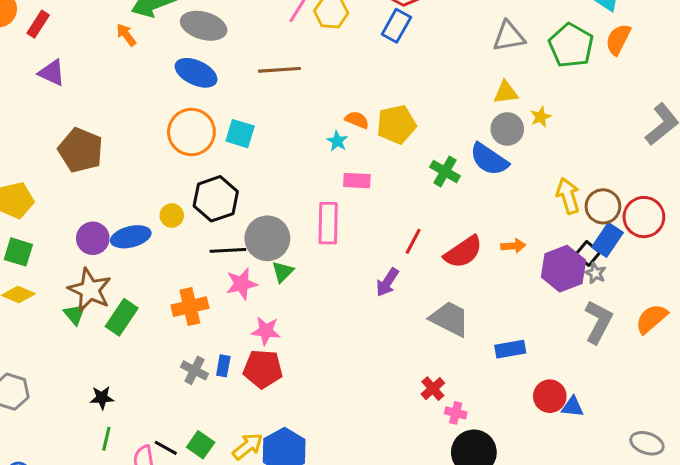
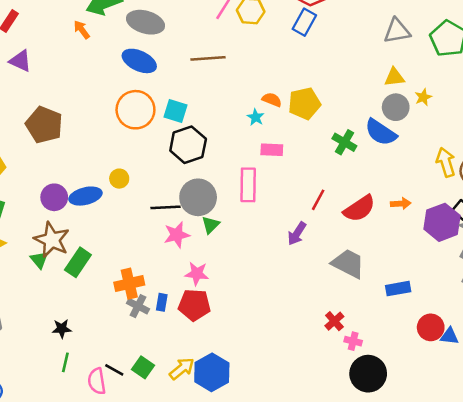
black hexagon: (216, 199) -> (188, 145), moved
orange cross: (190, 307) -> (129, 284), moved

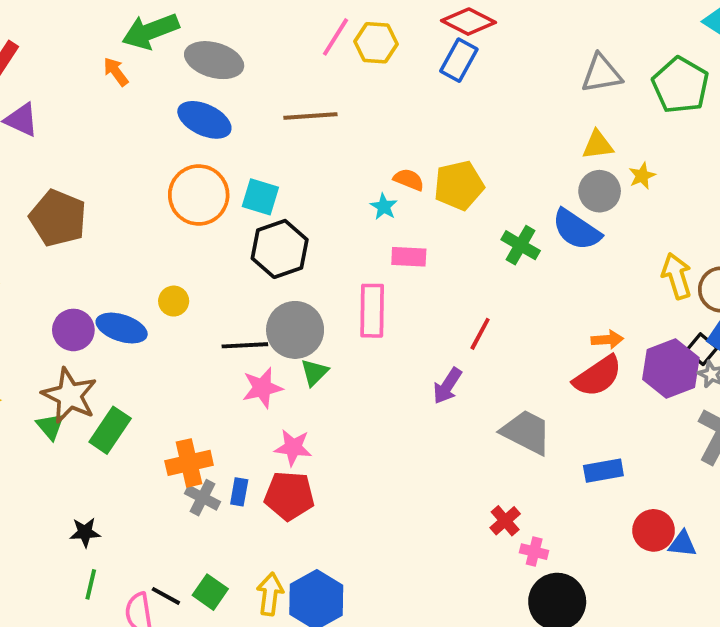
blue ellipse: (85, 196) -> (122, 328), turned 32
red semicircle: (359, 209) -> (598, 376), moved
yellow arrow: (182, 369) -> (270, 594), turned -44

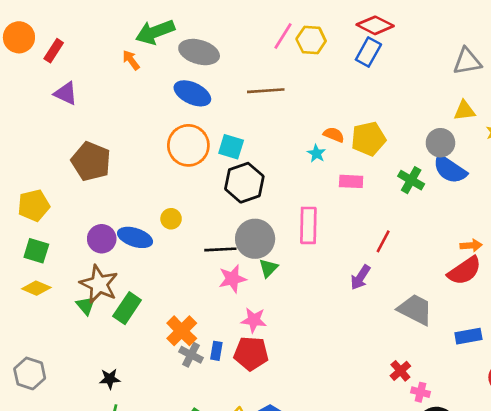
gray circle: (600, 191) -> (440, 143), moved
pink rectangle: (409, 257) -> (351, 181), moved
orange cross: (189, 463) -> (182, 331), turned -32

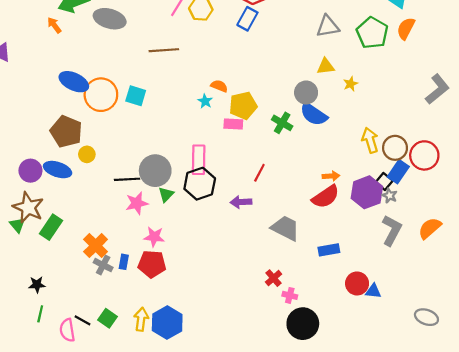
blue ellipse: (192, 93) -> (74, 82), moved
yellow pentagon: (368, 139) -> (243, 106), moved
brown pentagon: (91, 161) -> (66, 132), moved
black hexagon: (244, 183) -> (200, 184), moved
purple arrow: (360, 277) -> (241, 202), turned 54

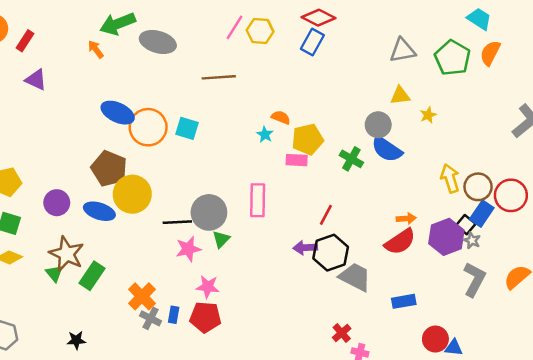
yellow circle: (87, 154) -> (132, 194), size x2.0
purple circle: (30, 171) -> (57, 203), moved
black hexagon: (200, 184) -> (331, 253), moved

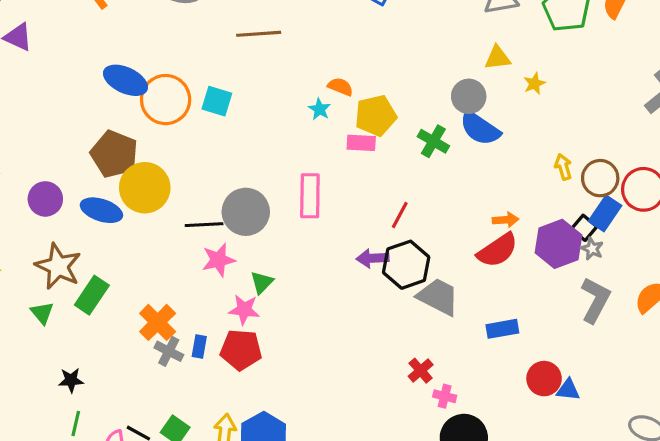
yellow arrow: (450, 178) -> (563, 167), size x0.7
green triangle: (221, 239) -> (262, 282), moved
green triangle: (54, 273) -> (42, 313), moved

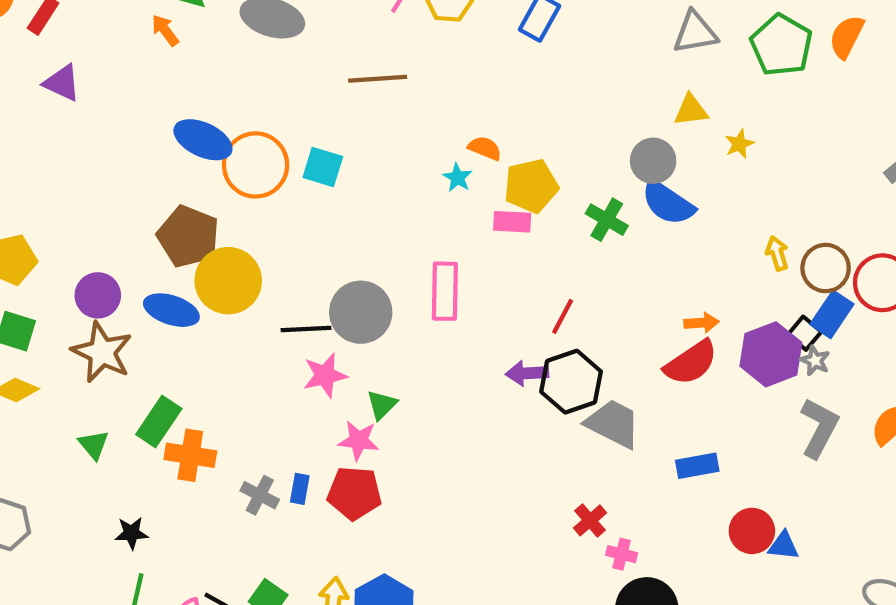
brown star: (58, 266) -> (102, 352), moved
orange cross: (158, 322) -> (190, 455), moved, turned -36

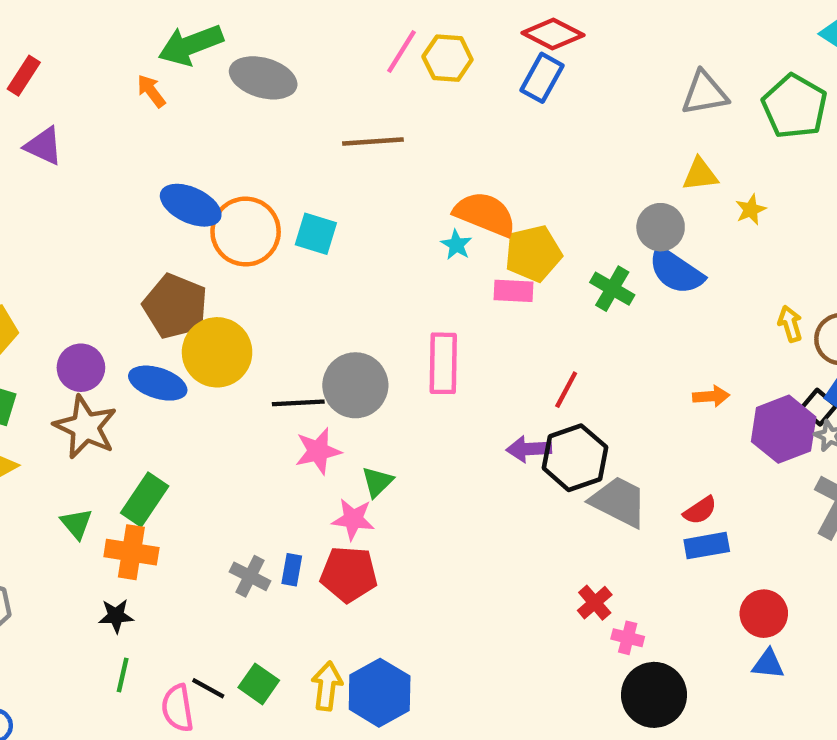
orange semicircle: (485, 148) -> (485, 214), size x1.8
red semicircle: (691, 363) -> (700, 510), moved, size x0.6
orange cross: (190, 455) -> (131, 552), moved
blue triangle: (783, 546) -> (768, 664), moved

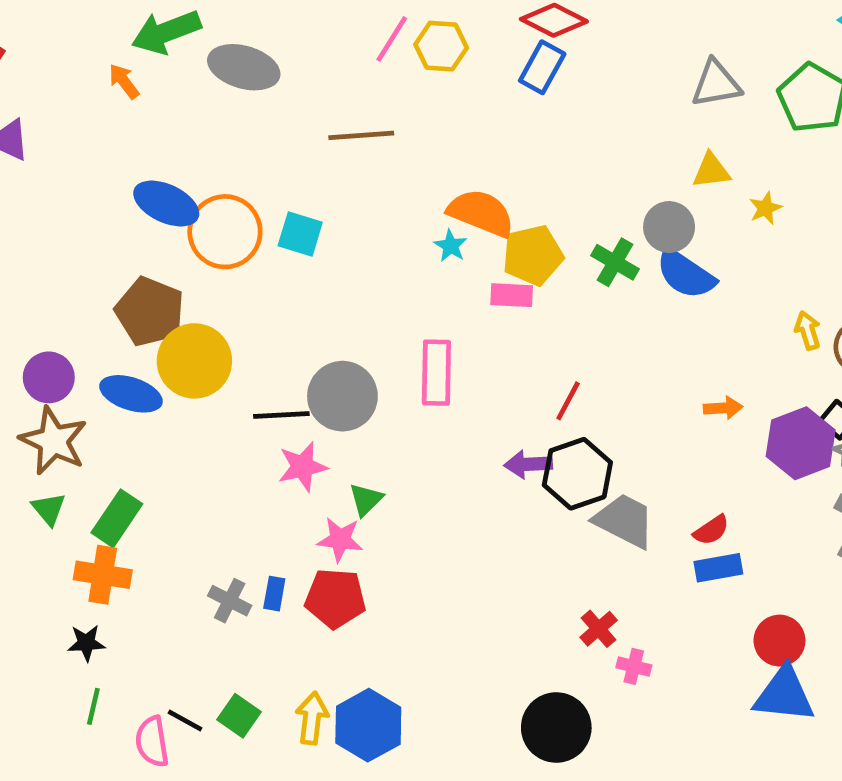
green cross: (612, 289) -> (615, 262), moved
green triangle: (77, 524) -> (49, 509), moved
blue triangle: (768, 664) -> (784, 695), size x1.8
black circle: (654, 695) -> (556, 727), moved

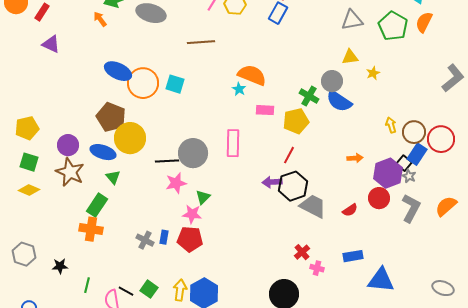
yellow pentagon: (533, 255) -> (296, 121), moved
green triangle: (49, 509) -> (113, 177), moved
blue rectangle: (718, 568) -> (353, 256), moved
red circle: (779, 641) -> (379, 198), moved
black star: (86, 643) -> (60, 266), moved

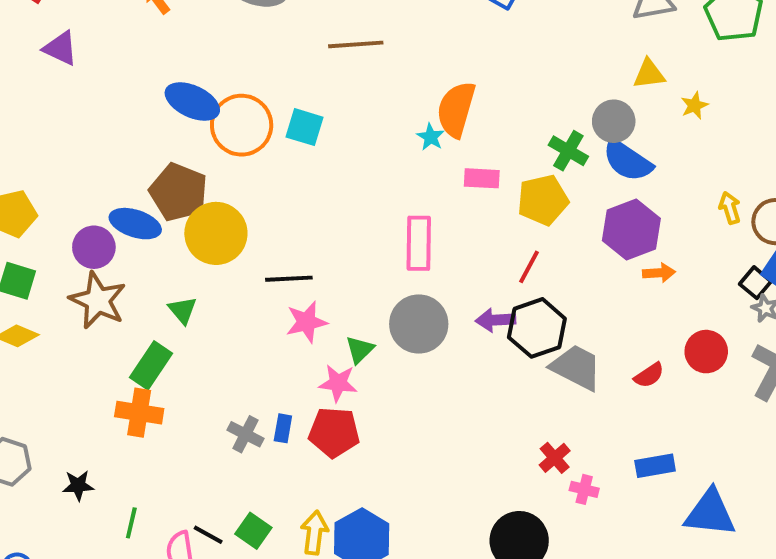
orange semicircle: (252, 75) -> (456, 109), turned -96
blue ellipse: (103, 152) -> (135, 224), moved
gray circle: (193, 153) -> (419, 324), moved
purple hexagon: (388, 173) -> (631, 229), moved

